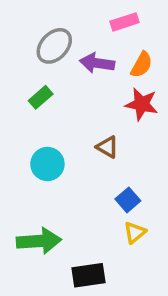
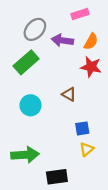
green rectangle: (41, 97) -> (26, 62), size x1.6
blue square: (128, 200) -> (82, 128), turned 32

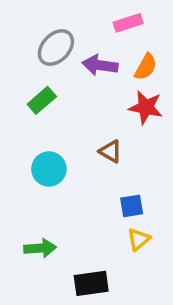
green rectangle: (26, 62) -> (42, 100), size x0.7
green arrow: (25, 155) -> (40, 248), size x0.7

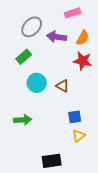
cyan circle: (49, 169) -> (37, 83), moved
green arrow: (40, 248) -> (23, 120), moved

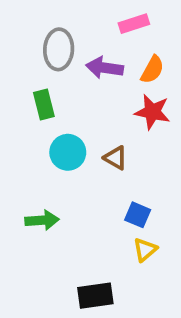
gray ellipse: (32, 27) -> (59, 49), turned -40
green rectangle: (24, 57) -> (44, 105), turned -63
blue square: (75, 117) -> (138, 215), turned 32

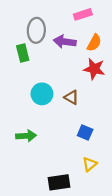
green rectangle: (44, 105) -> (23, 53), moved
yellow triangle: (145, 250) -> (90, 164), moved

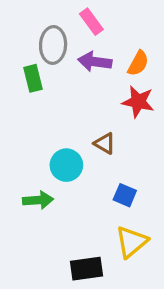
pink rectangle: (83, 14) -> (91, 22), moved, turned 72
cyan circle: (42, 94) -> (66, 165), moved
yellow triangle: (90, 164) -> (131, 242), size x1.5

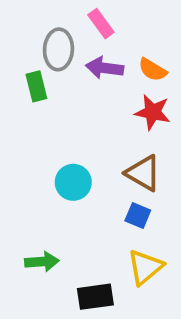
orange semicircle: (138, 63) -> (153, 70), turned 92
brown triangle: (105, 143) -> (143, 173), moved, size x1.5
green arrow: (38, 200) -> (42, 262), moved

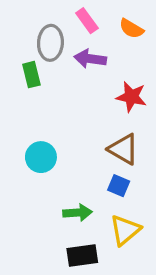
orange semicircle: (153, 70) -> (131, 29), moved
cyan circle: (73, 182) -> (41, 157), moved
green arrow: (42, 262) -> (77, 213), moved

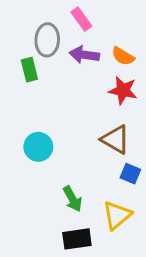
orange semicircle: (131, 29) -> (123, 56), moved
blue square: (119, 186) -> (130, 174), moved
green arrow: (77, 213) -> (72, 199), turned 65

